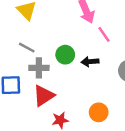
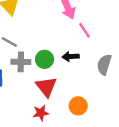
green circle: (65, 55) -> (45, 59), moved
red triangle: (44, 96) -> (46, 87), moved, turned -35

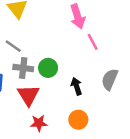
black arrow: (71, 57) -> (76, 86), moved, turned 70
red triangle: (46, 87) -> (28, 95), moved

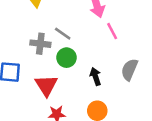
gray line: (13, 46) -> (63, 34), moved
gray cross: (23, 68) -> (40, 44), moved

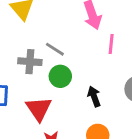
pink line: (112, 31) -> (111, 44), turned 36

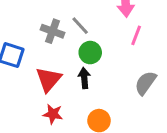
green circle: (60, 76) -> (90, 53), moved
black arrow: (94, 96) -> (84, 78), moved

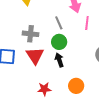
gray line: (80, 26) -> (59, 23), moved, turned 32
red triangle: (49, 79) -> (35, 56), moved

